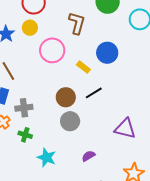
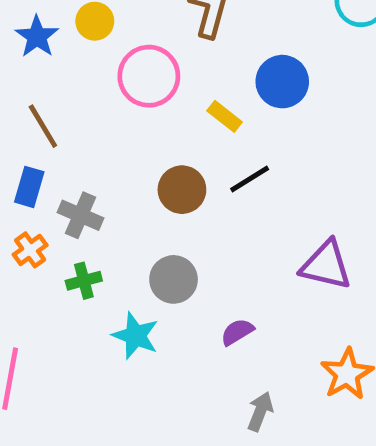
gray cross: (24, 108) -> (81, 215), turned 30
gray circle: (70, 121) -> (174, 279), moved
green cross: (25, 135) -> (84, 281), turned -32

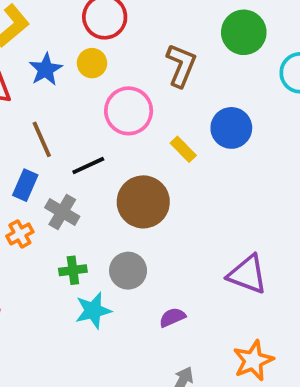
black line: (250, 179) -> (88, 165), moved
brown circle: (182, 190) -> (143, 202), size x1.4
green cross: (84, 281) -> (73, 270), moved
cyan star: (136, 336) -> (93, 311), turned 30

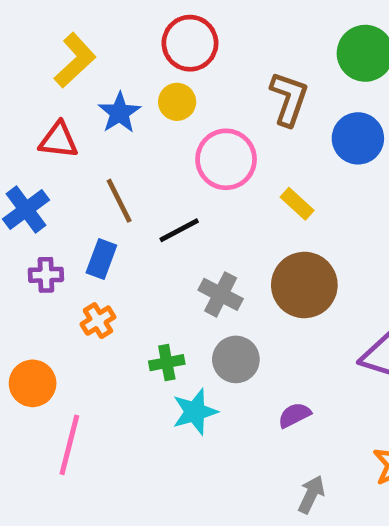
blue circle: (231, 128) -> (358, 138), moved
brown circle: (143, 202) -> (304, 285), moved
gray cross: (62, 212) -> (221, 294), moved

